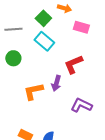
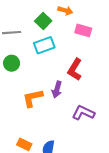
cyan rectangle: (44, 41) -> (44, 45), turned -60
red L-shape: (73, 64) -> (75, 69), turned -35

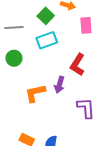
pink rectangle: (83, 30) -> (86, 25), turned 70
purple L-shape: (83, 113) -> (86, 108), turned 60

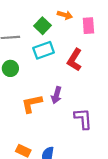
pink rectangle: (86, 25) -> (88, 26), moved
red L-shape: (77, 65) -> (75, 60), moved

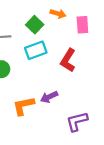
purple arrow: (56, 95) -> (49, 97), turned 49
purple L-shape: (83, 119) -> (77, 121), turned -100

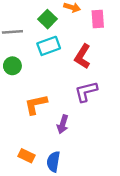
purple arrow: (49, 97) -> (63, 124), moved, turned -48
purple L-shape: (77, 121) -> (86, 92), moved

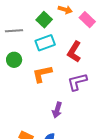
pink rectangle: (98, 19) -> (87, 20), turned -42
orange L-shape: (36, 104) -> (42, 74), moved

